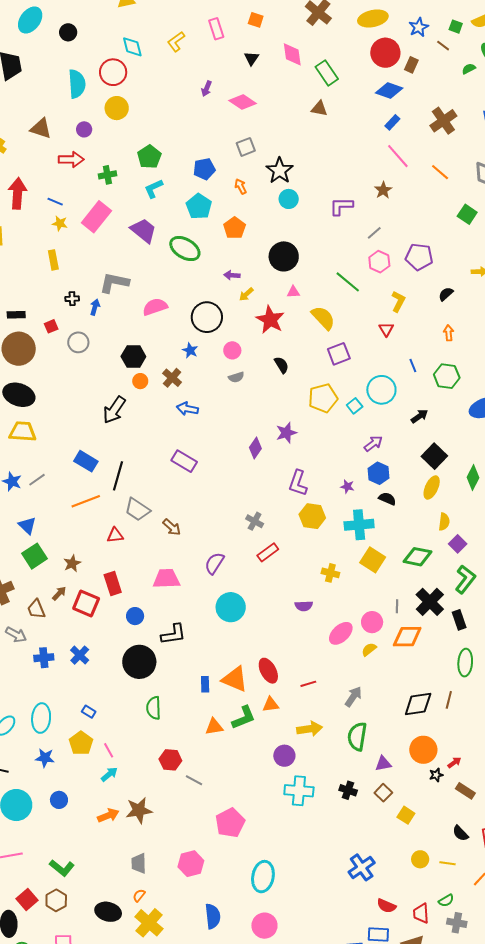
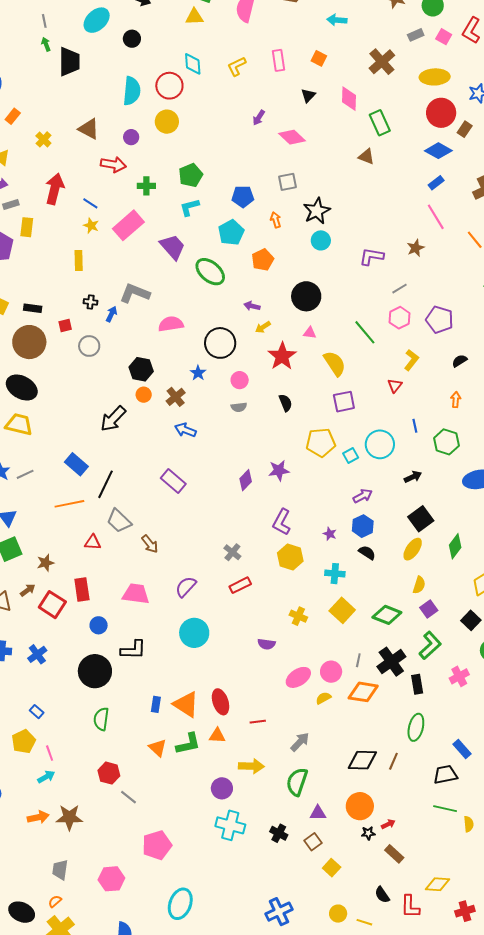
cyan cross: (359, 525) -> (335, 574), size x0.7
orange triangle: (214, 727) -> (158, 748), turned 42

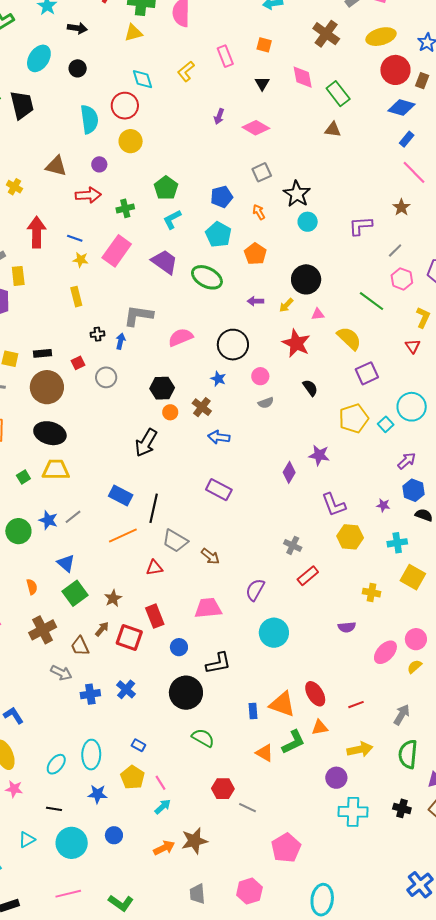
yellow arrow: (263, 327) -> (286, 305), moved
purple star: (279, 470) -> (319, 455), turned 30
purple L-shape: (282, 522) -> (334, 505), turned -36
green semicircle: (101, 719) -> (203, 738), turned 125

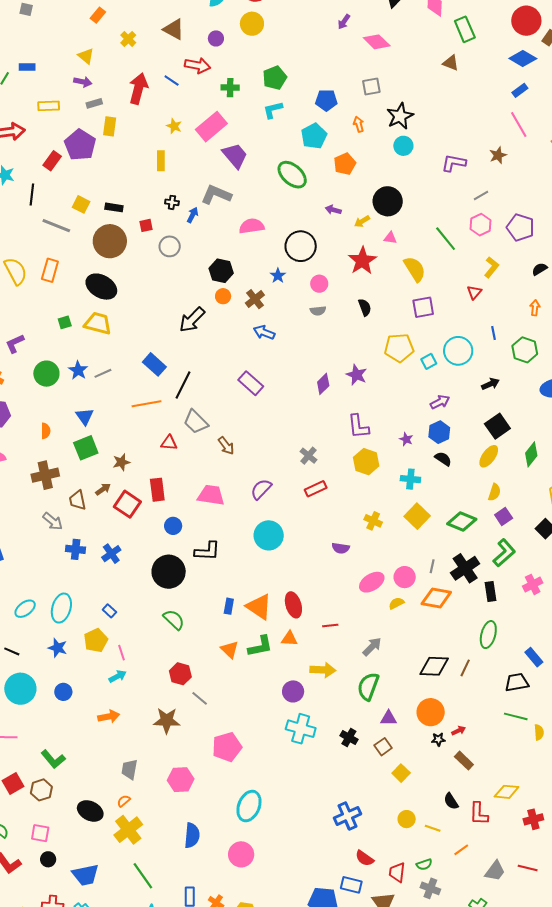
blue line: (75, 238) -> (172, 80), moved
purple trapezoid: (165, 262) -> (235, 156), moved
brown star: (194, 841) -> (167, 721), moved

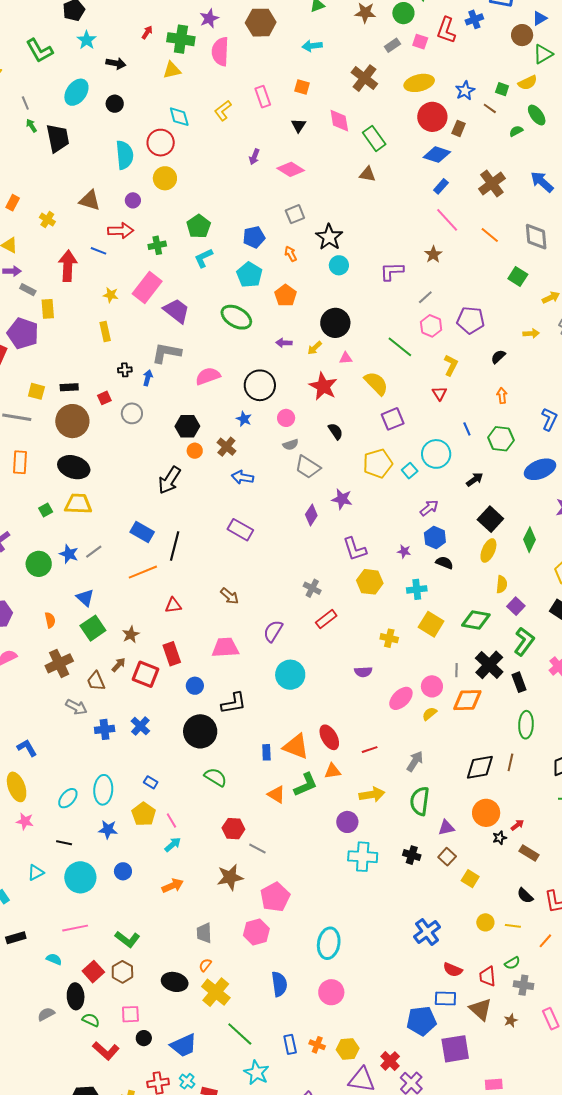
gray rectangle: (94, 103) -> (28, 290), turned 56
gray trapezoid: (196, 422) -> (308, 467), moved
pink pentagon: (227, 747) -> (275, 897), moved

